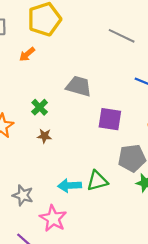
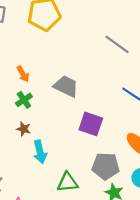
orange arrow: (27, 54) -> (23, 74), moved, turned -91
cyan arrow: (70, 186) -> (40, 152), moved, turned -110

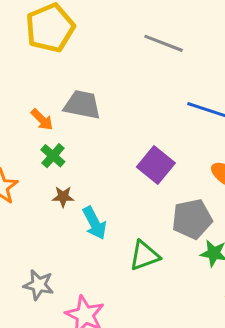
gray trapezoid: (66, 86) -> (82, 105), moved
purple square: (91, 124) -> (156, 165), turned 35

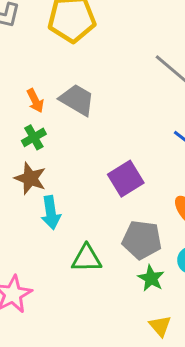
brown star: (63, 197) -> (30, 178), size x1.5

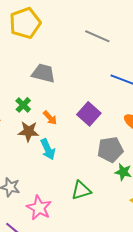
orange arrow: (35, 101) -> (50, 118), moved
green triangle: (86, 258) -> (81, 190), moved

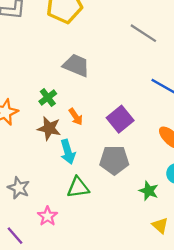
gray pentagon: (110, 150) -> (114, 160), moved
green triangle: (81, 190) -> (78, 187), moved
pink star: (39, 208) -> (47, 216), size x0.7

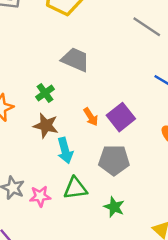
orange arrow: (76, 117) -> (91, 117), moved
green star: (149, 191) -> (114, 207), moved
pink star: (47, 216) -> (40, 196), moved, turned 30

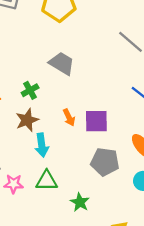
purple square: (121, 117) -> (96, 121), turned 30
brown star: (46, 126) -> (27, 120), turned 30
gray pentagon: (114, 160) -> (105, 162), moved

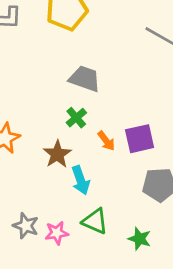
green cross: (30, 90) -> (76, 118), moved
green triangle: (47, 181) -> (95, 221), turned 35

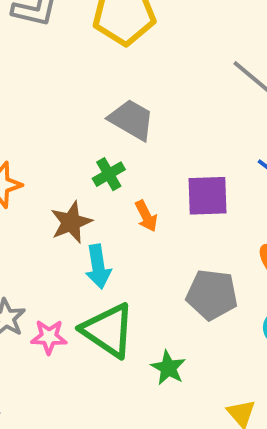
purple square: (140, 139) -> (208, 196), moved
green triangle: (95, 221) -> (108, 330), size x1.4

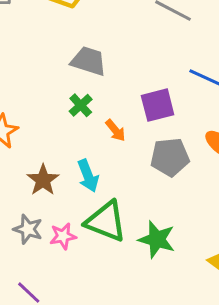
brown star: (71, 222) -> (43, 180), moved
gray pentagon: (212, 295) -> (170, 157), moved
green star: (168, 368) -> (157, 239), size x1.4

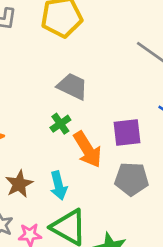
orange arrow: (115, 130) -> (88, 149), size x1.8

